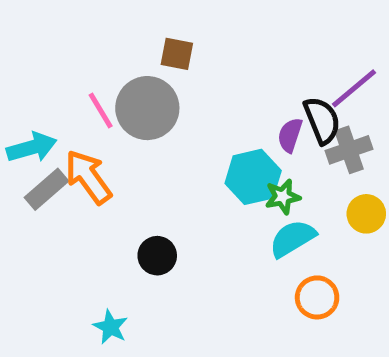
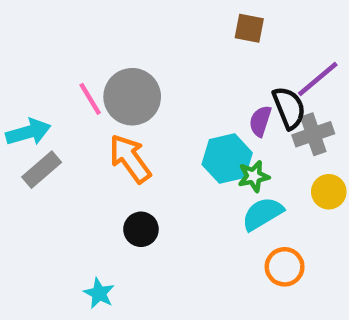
brown square: (177, 54) -> (249, 28), moved
orange arrow: (88, 177) -> (130, 159), moved

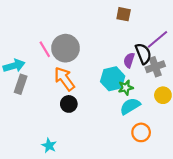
gray rectangle: (42, 170) -> (21, 84), turned -30
black circle: (141, 229) -> (69, 104), moved

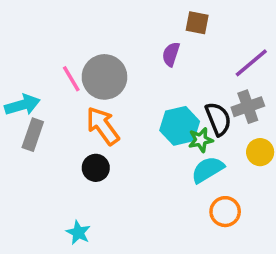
black semicircle: (143, 54) -> (218, 119), moved
purple semicircle: (129, 60) -> (171, 54), moved
black circle: (69, 104) -> (96, 168), moved

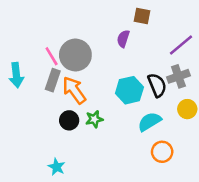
cyan arrow: (22, 105) -> (16, 75), turned 100
gray rectangle: (33, 135) -> (53, 80), moved
green star: (201, 140) -> (94, 119), moved

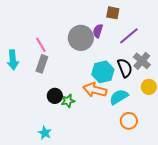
purple line: (181, 45) -> (129, 36), moved
gray circle: (75, 55) -> (81, 38), moved
gray cross: (178, 76) -> (142, 61), turned -30
orange arrow: (74, 90) -> (95, 90), moved, turned -40
green star: (94, 119) -> (68, 101), moved

